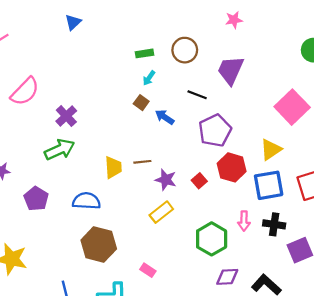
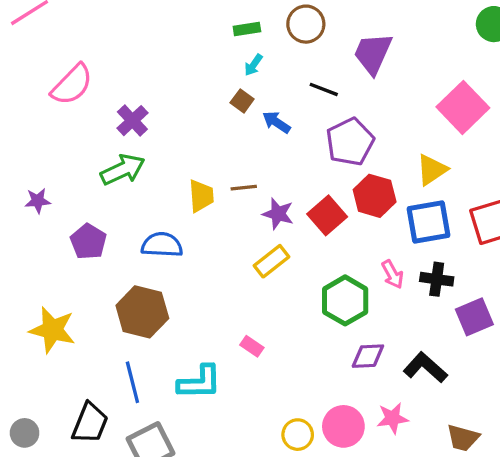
red square: (199, 181) -> (327, 215), size x1.6
pink arrow: (244, 221) -> (393, 274), turned -30
brown hexagon: (99, 244) -> (142, 312), moved

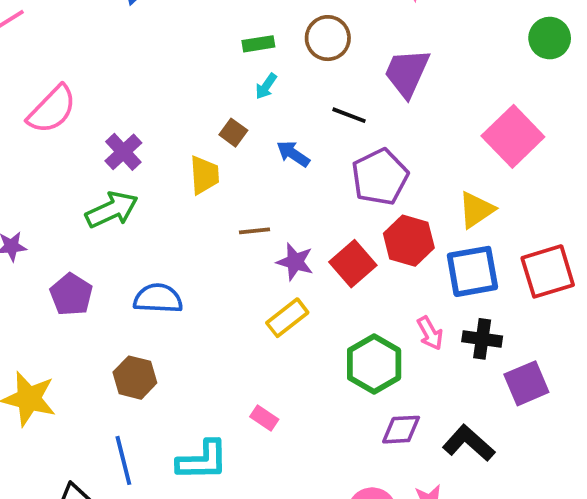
brown square: (242, 101) -> (233, 133), moved
yellow trapezoid: (201, 196) -> (204, 175), moved
brown hexagon: (142, 312) -> (135, 378), size x0.7

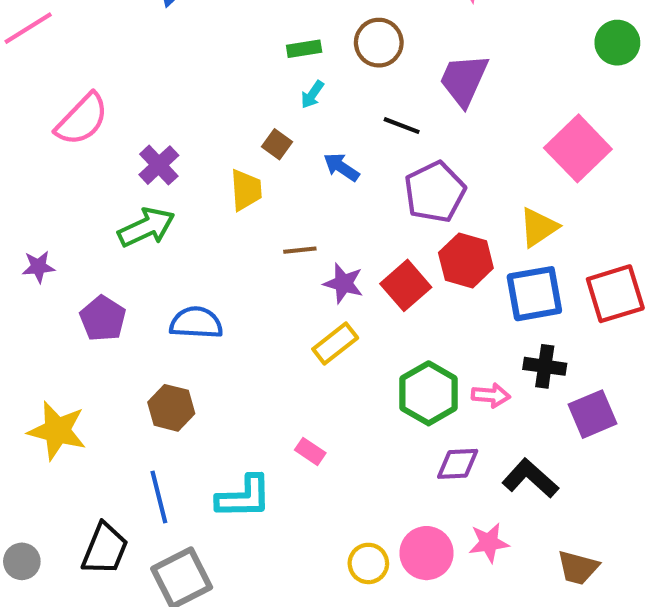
pink arrow: (430, 333) -> (491, 395), moved, turned -56

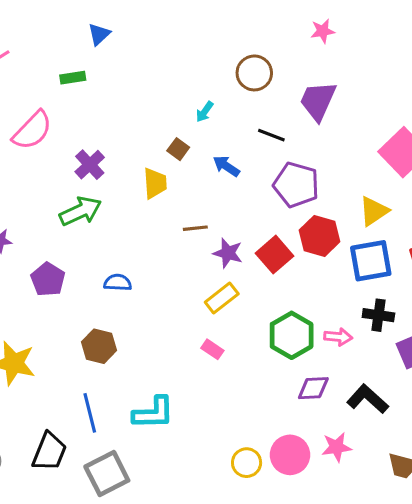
green rectangle: (304, 49) -> (73, 78), moved
purple pentagon: (435, 192) -> (296, 185), turned -30
blue semicircle: (196, 323) -> (118, 283), size x0.7
pink rectangle: (310, 451) -> (212, 349), moved

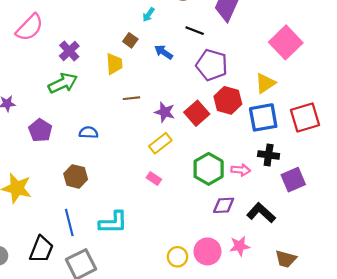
brown line: (195, 228) -> (131, 98), moved

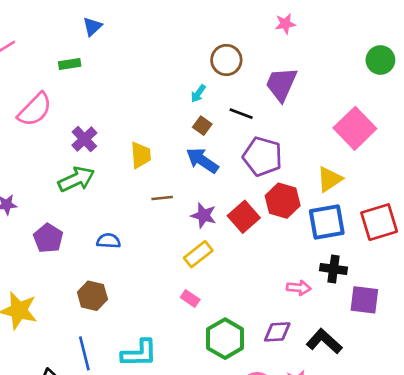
cyan arrow: (149, 15) -> (198, 93), moved
brown square: (130, 40) -> (202, 126), moved
blue arrow: (164, 52) -> (202, 160), moved, size x1.4
green hexagon: (209, 169) -> (225, 339), moved
purple square: (293, 180) -> (364, 300), turned 30

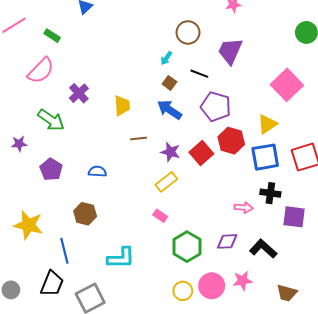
green rectangle: (70, 64) -> (52, 36), moved, turned 42
green arrow: (76, 179) -> (51, 120), moved, turned 60
blue line: (84, 353) -> (64, 251), moved

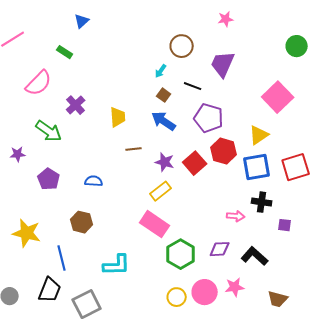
green rectangle: (52, 36) -> (65, 52), moved
pink rectangle: (160, 216) -> (155, 224), size x2.0
purple square: (294, 217) -> (285, 225), size x0.6

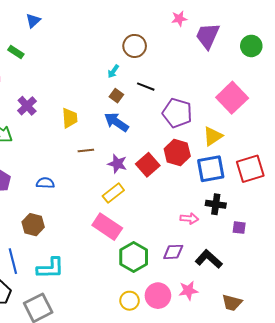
purple trapezoid: (223, 64) -> (208, 36), moved
purple pentagon: (209, 118) -> (177, 113), moved
cyan L-shape: (117, 265) -> (50, 268), moved

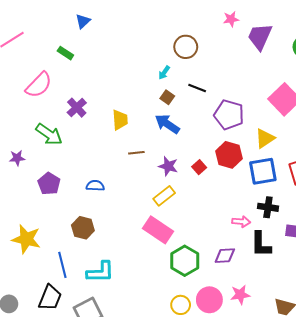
red square: (148, 165) -> (199, 167), size x0.6
black L-shape: (209, 259) -> (261, 244), moved, turned -132

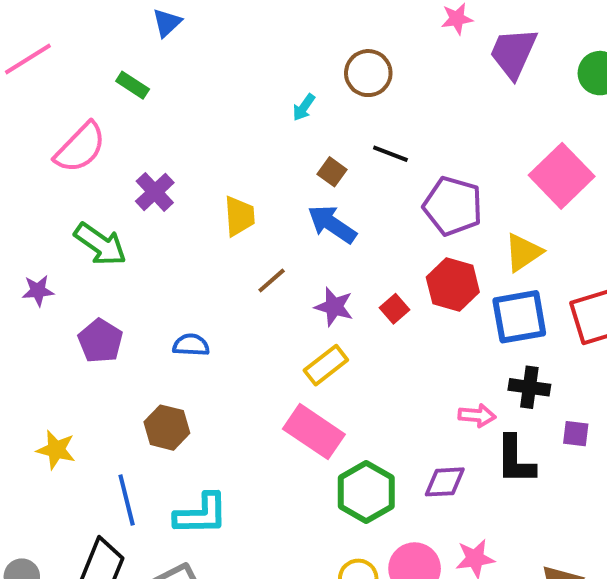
cyan arrow: (164, 73) -> (304, 107), moved
brown line: (136, 153) -> (272, 281), turned -35
yellow star: (26, 239) -> (56, 450), size x0.7

